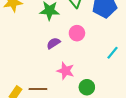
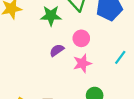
pink star: (66, 71) -> (82, 63), moved, turned -30

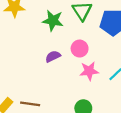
pink star: (82, 63) -> (89, 71), moved

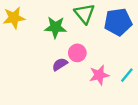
pink circle: (80, 49) -> (77, 53), moved

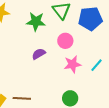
pink circle: (77, 53) -> (65, 41), moved

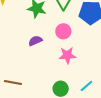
cyan line: (97, 65) -> (86, 86), moved

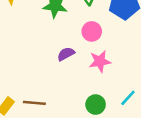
purple semicircle: (35, 41) -> (66, 54), moved

